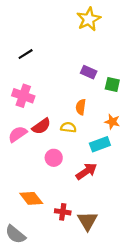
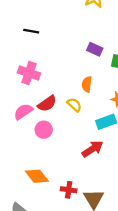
black line: (26, 54) -> (31, 31), turned 42
yellow semicircle: (68, 127) -> (74, 105), turned 35
pink circle: (54, 158) -> (44, 130), moved

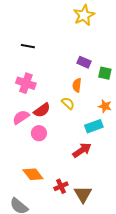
orange semicircle: (87, 84) -> (77, 85), moved
yellow semicircle: (74, 105) -> (68, 103), moved
red cross: (69, 190) -> (61, 186), turned -32

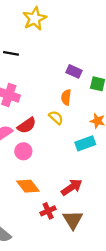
yellow star: (84, 15) -> (35, 19), moved
red arrow: (82, 150) -> (72, 187), moved
orange diamond: (33, 174) -> (28, 186), moved

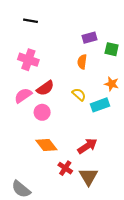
purple rectangle: (74, 71) -> (89, 38), turned -40
yellow semicircle: (56, 118) -> (79, 94), moved
red cross: (48, 211) -> (65, 168), turned -32

